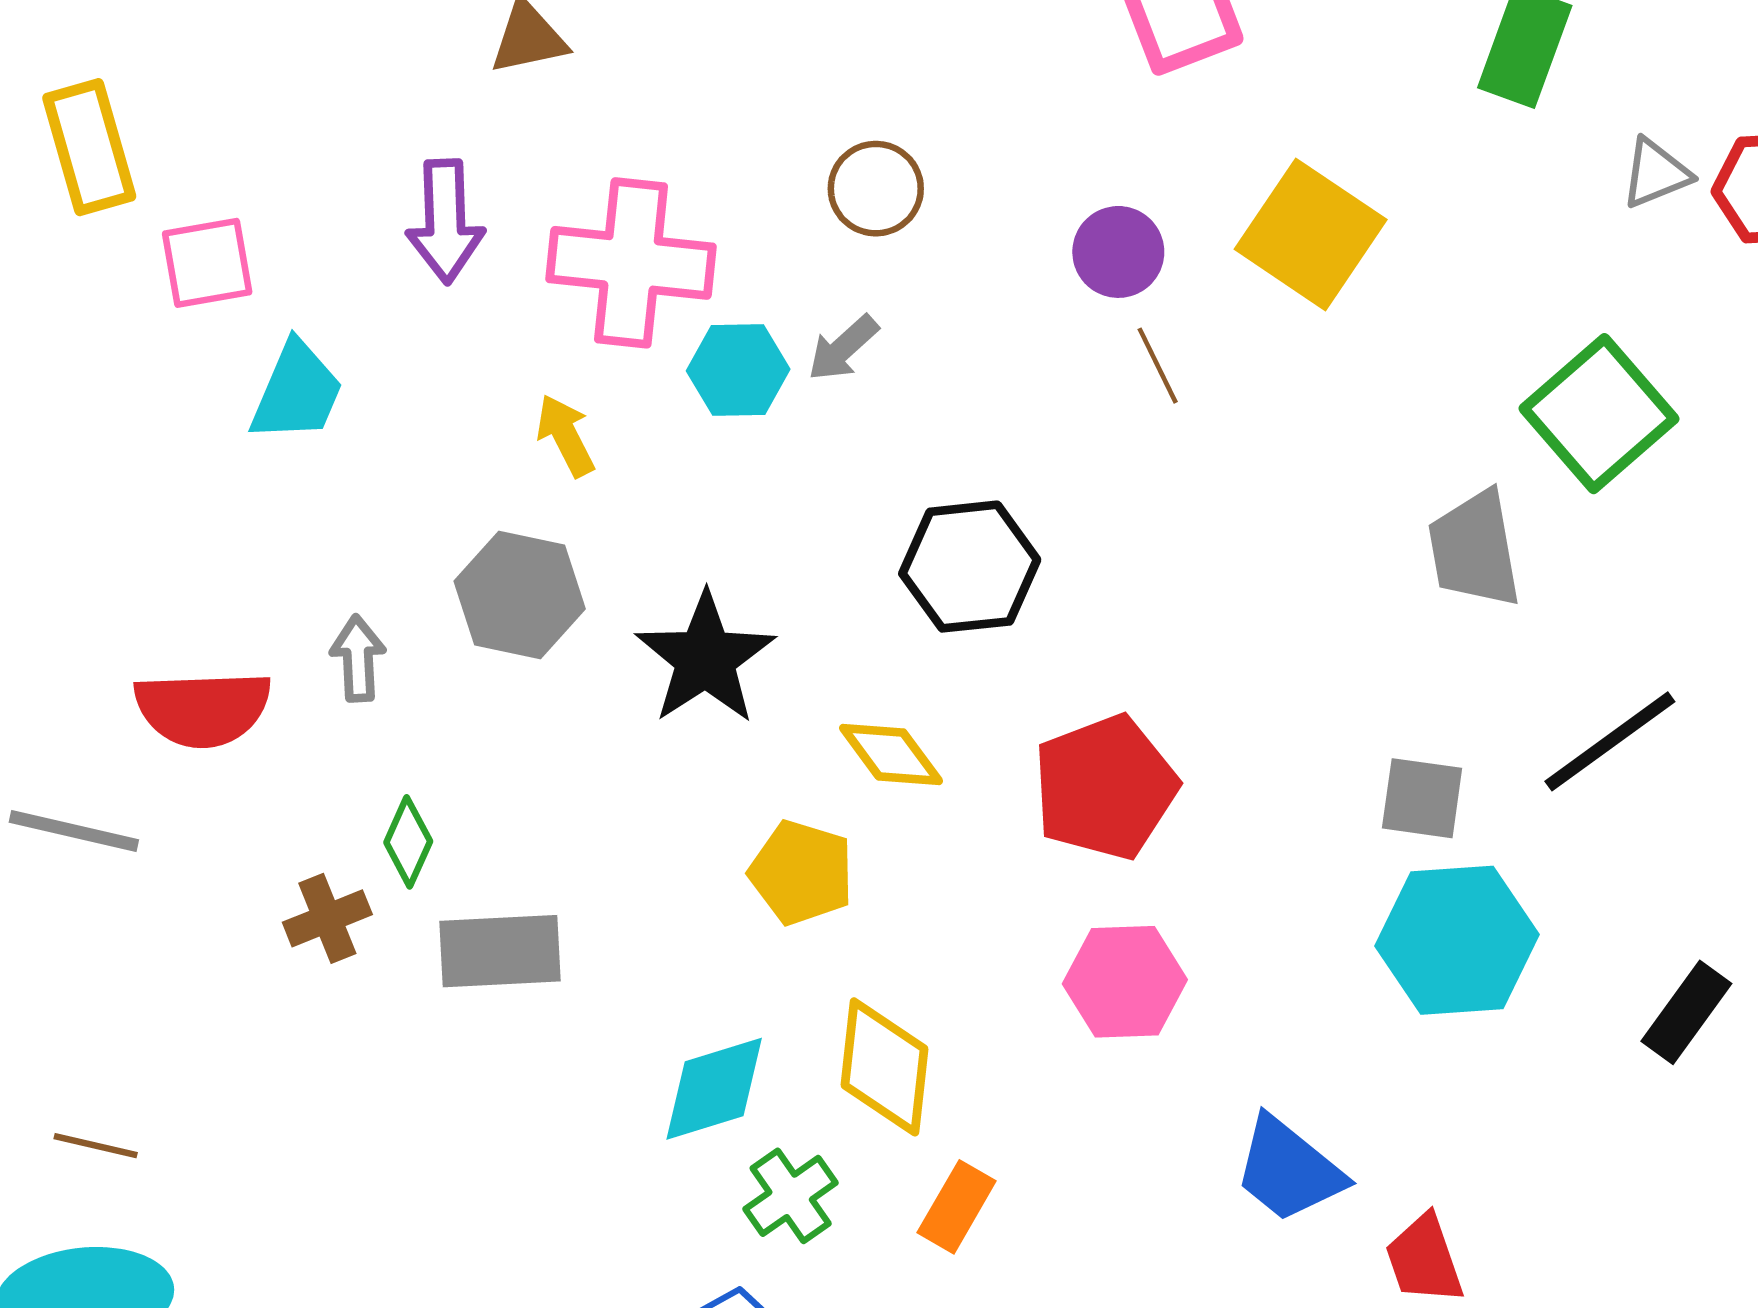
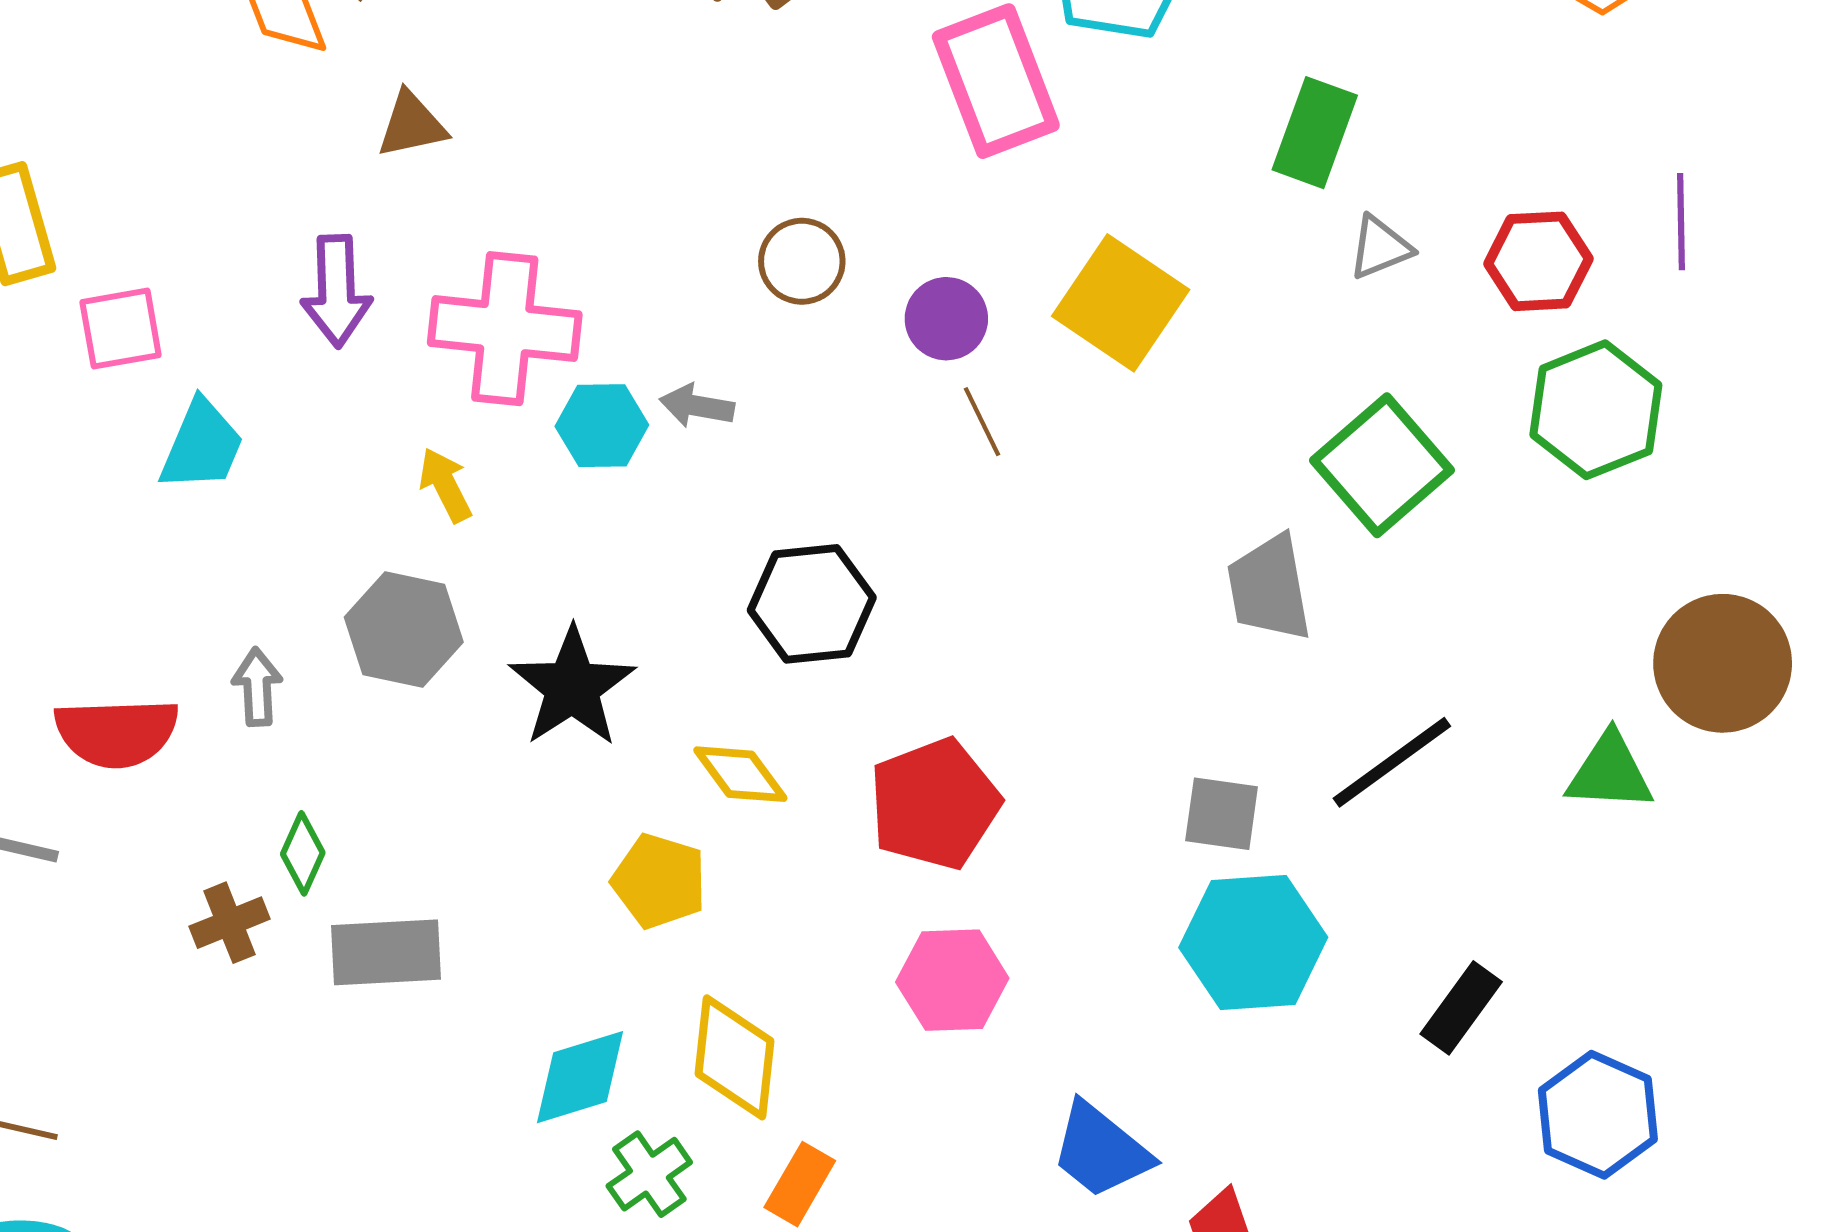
gray triangle: (1656, 173) -> (1380, 247), moved
brown circle: (876, 189) -> (802, 261), moved
gray arrow: (843, 348) -> (697, 406), turned 52

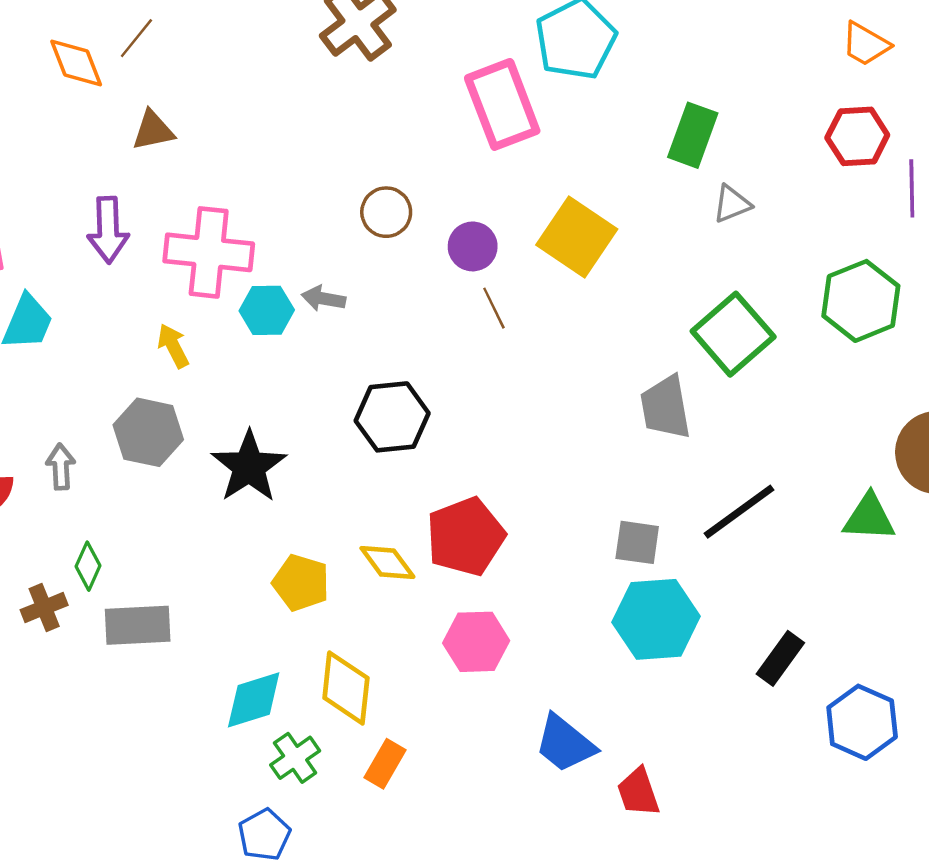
red hexagon: (1538, 261) -> (857, 136), moved
yellow diamond: (740, 774) -> (387, 563), moved

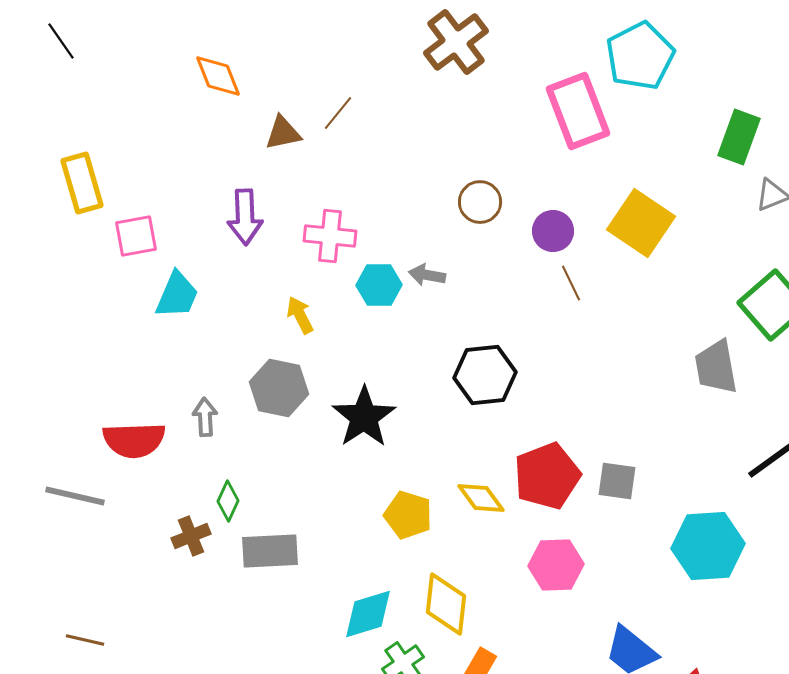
brown line: (136, 38) -> (338, 113), moved
pink cross: (209, 252) -> (330, 236), size x0.7
gray square: (637, 542) -> (617, 481), moved

